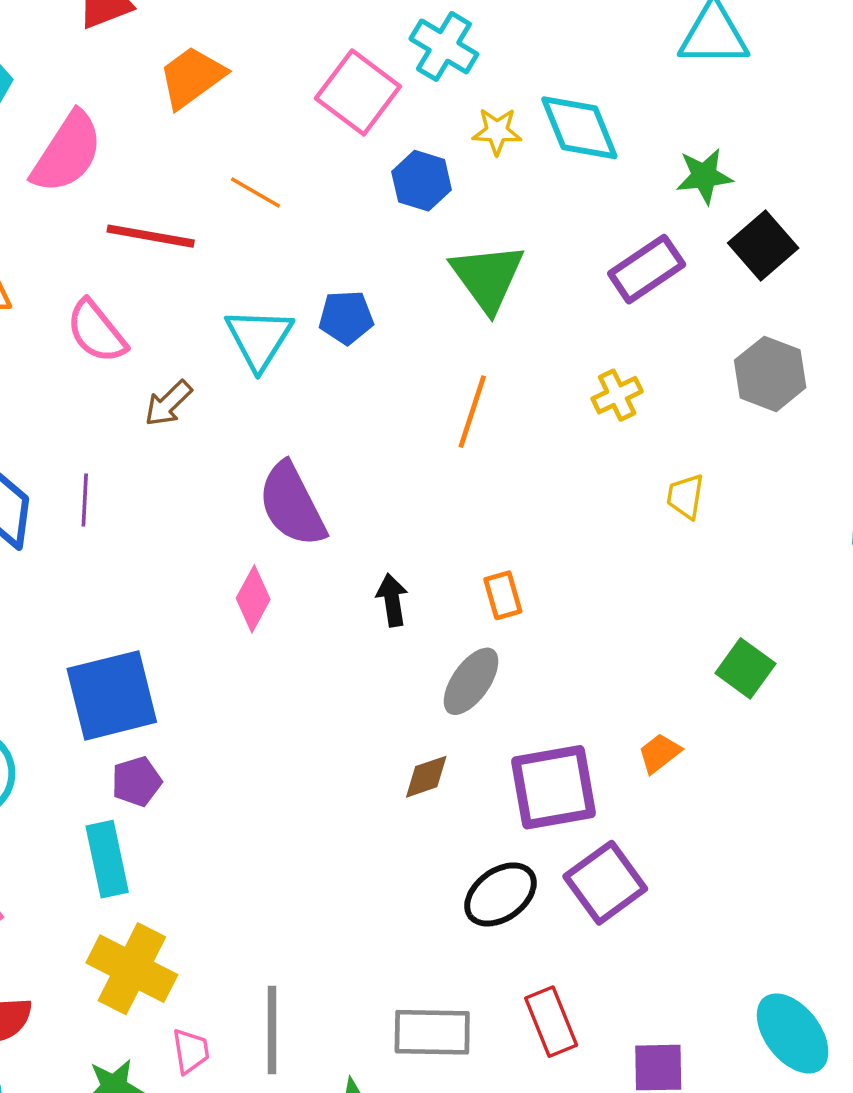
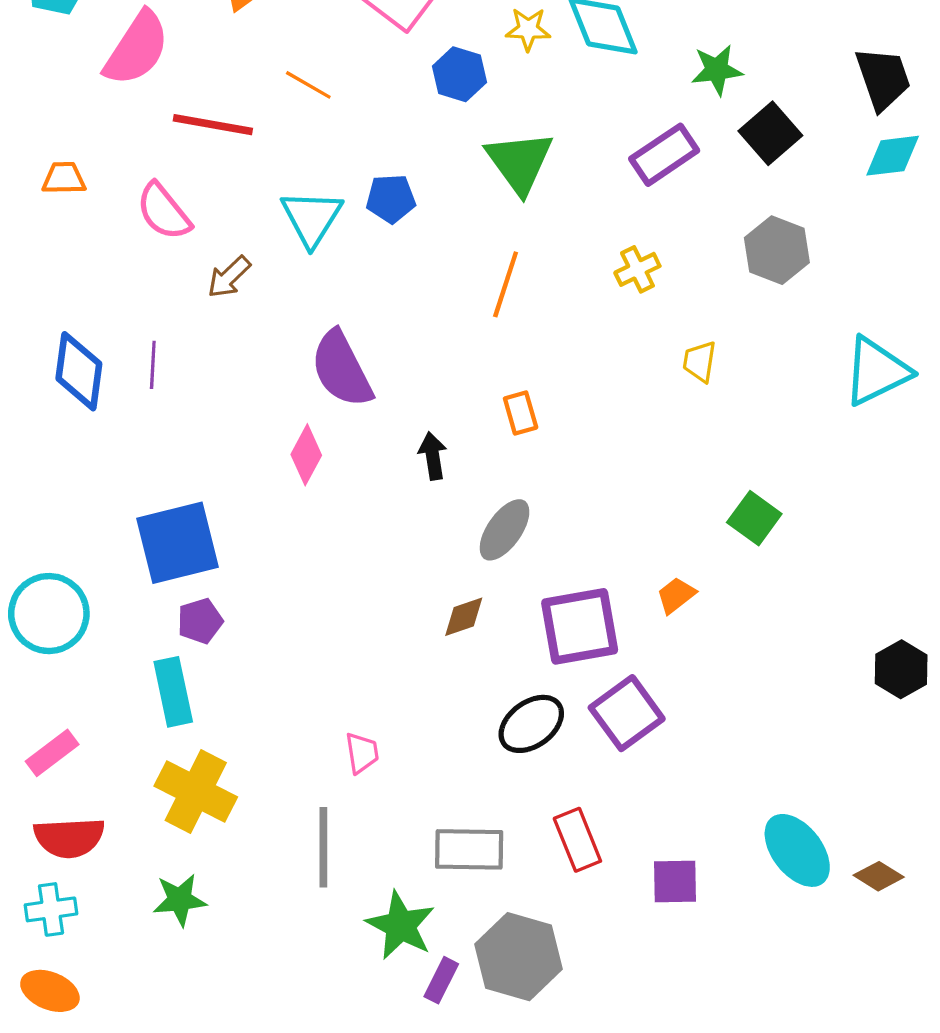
orange rectangle: (503, 595) -> (521, 413), moved
pink trapezoid: (191, 1051) -> (362, 753), moved

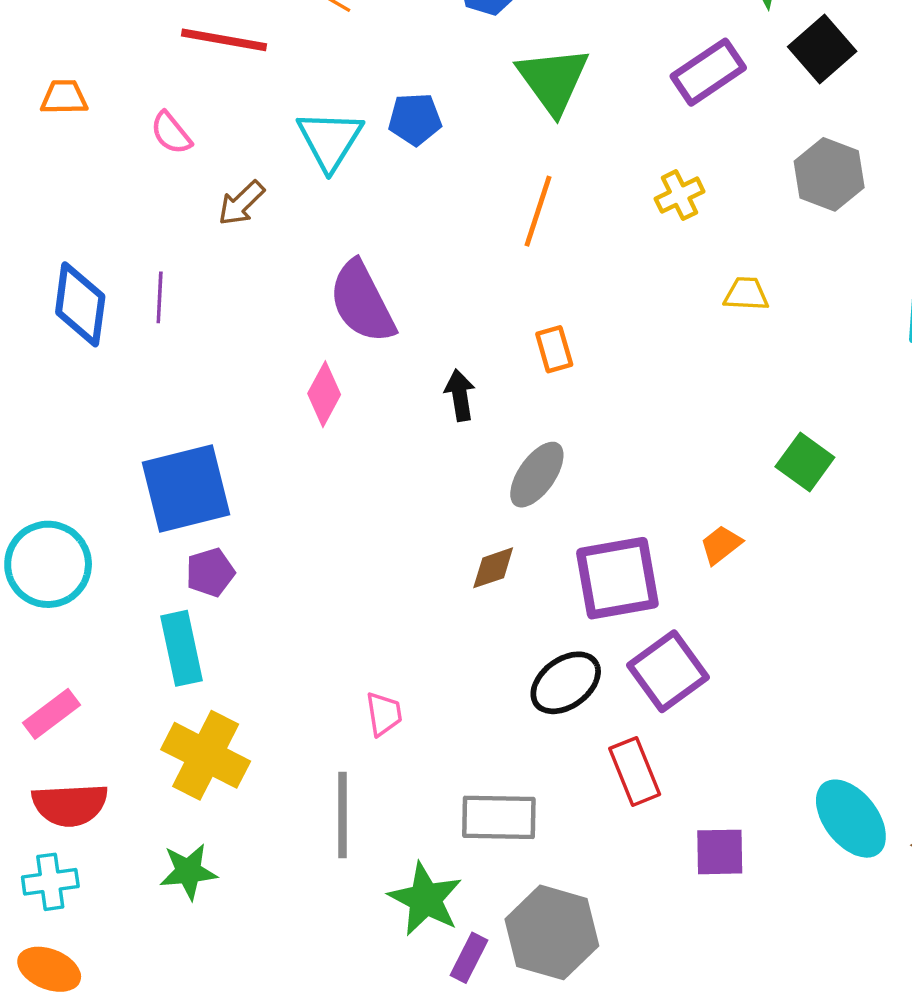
pink semicircle: (164, 211) -> (171, 133), size x0.7
yellow trapezoid: (700, 362) -> (746, 294), turned 84
red rectangle: (577, 840) -> (635, 771), moved

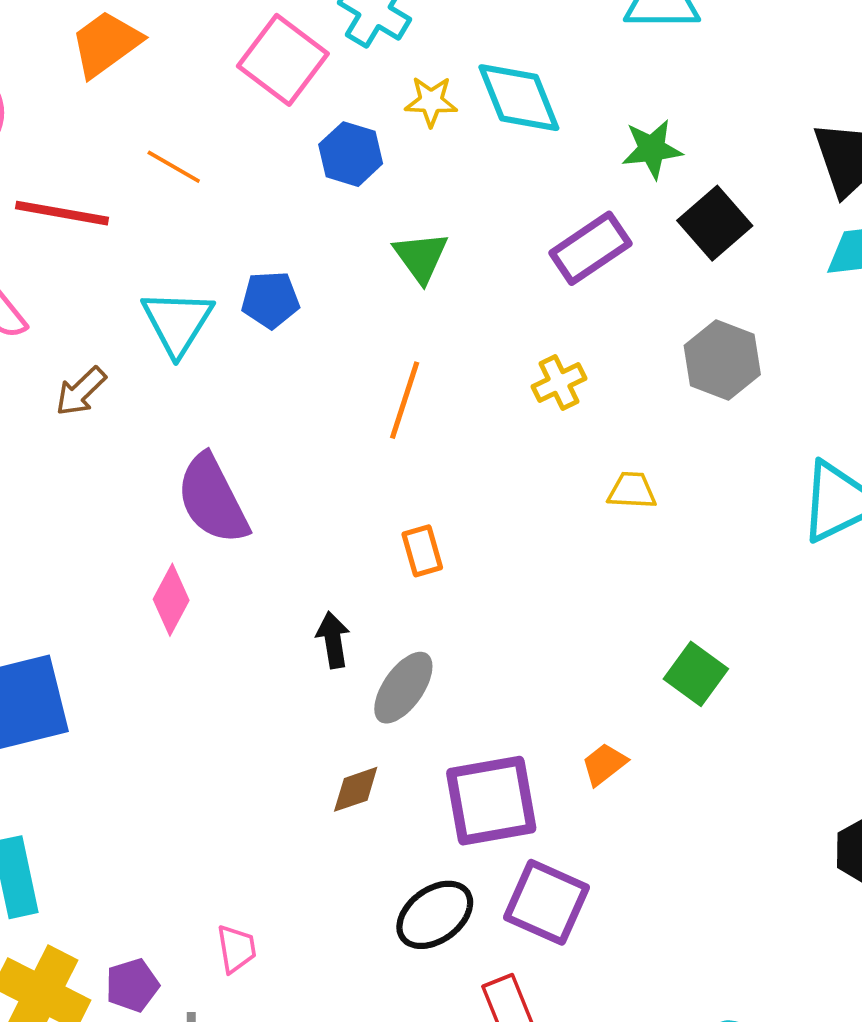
green triangle: (553, 80) -> (421, 257), size x0.7
black arrow: (460, 395) -> (333, 640), moved
purple pentagon: (210, 572) -> (132, 985), moved
purple square: (668, 671) -> (546, 902), turned -30

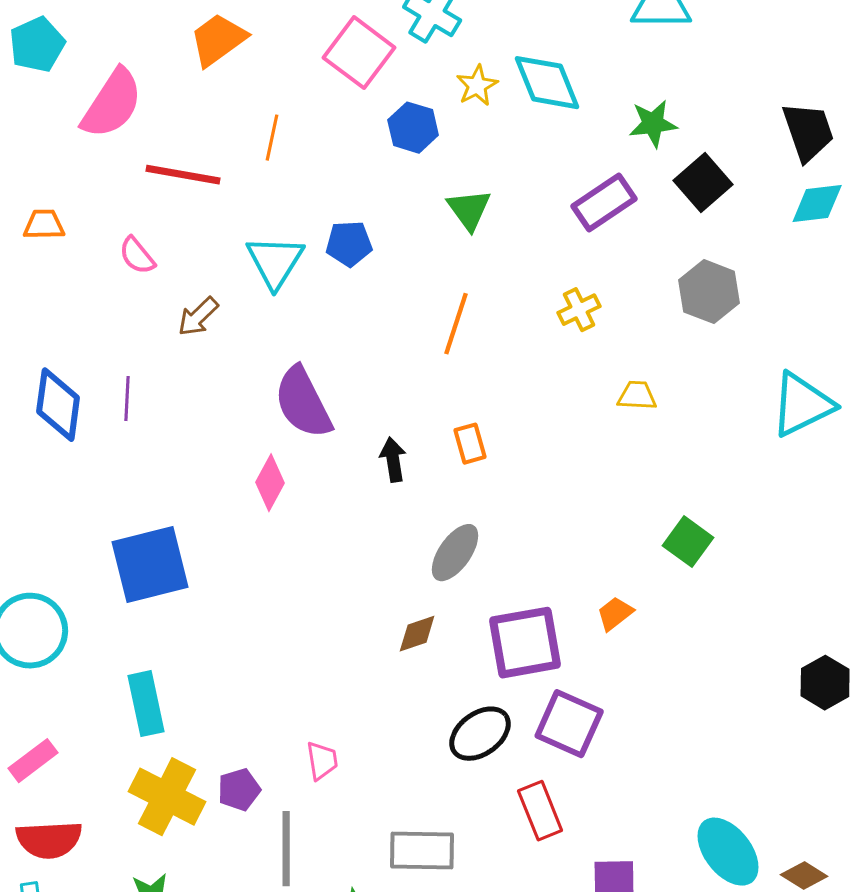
yellow star: (431, 101) -> (477, 86), turned -30
orange line: (174, 167) -> (272, 138), turned 72
black arrow: (333, 640) -> (393, 460), moved

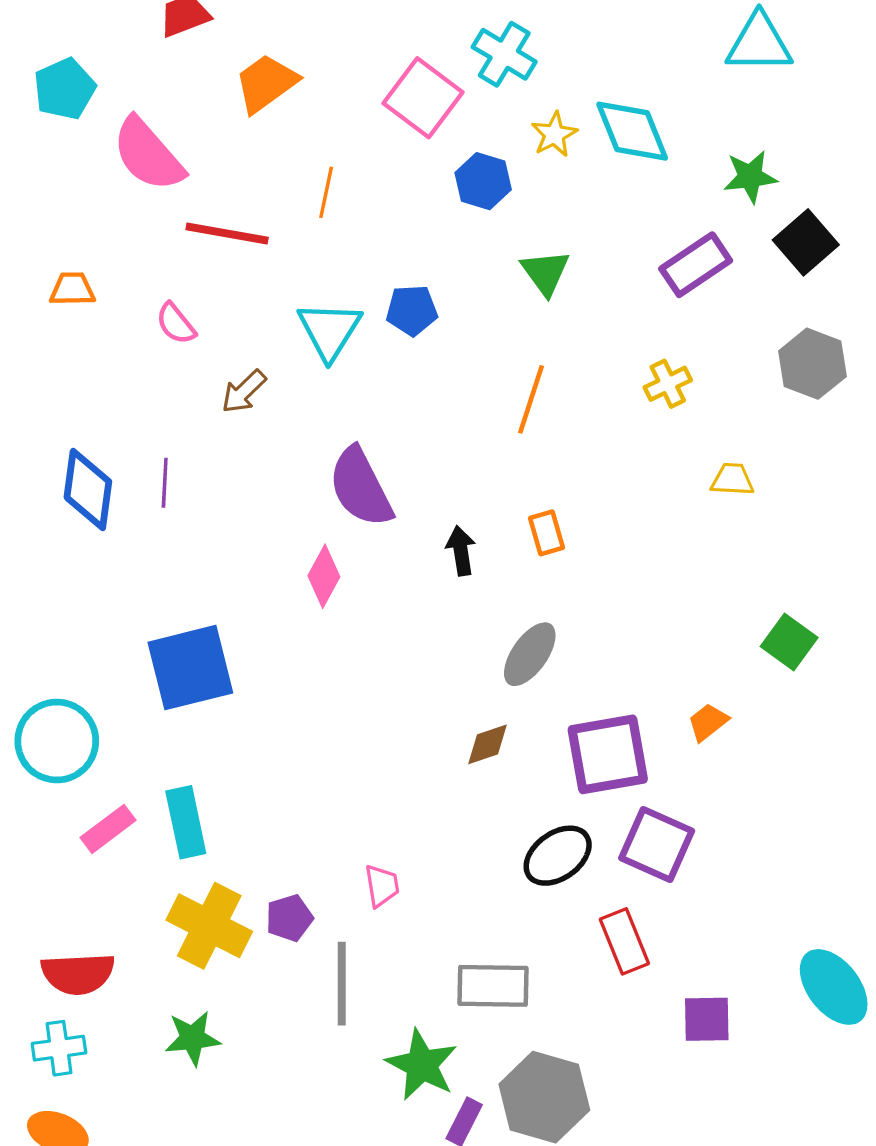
pink semicircle: (112, 104) -> (148, 154), turned 106
pink rectangle: (33, 761) -> (108, 829), moved

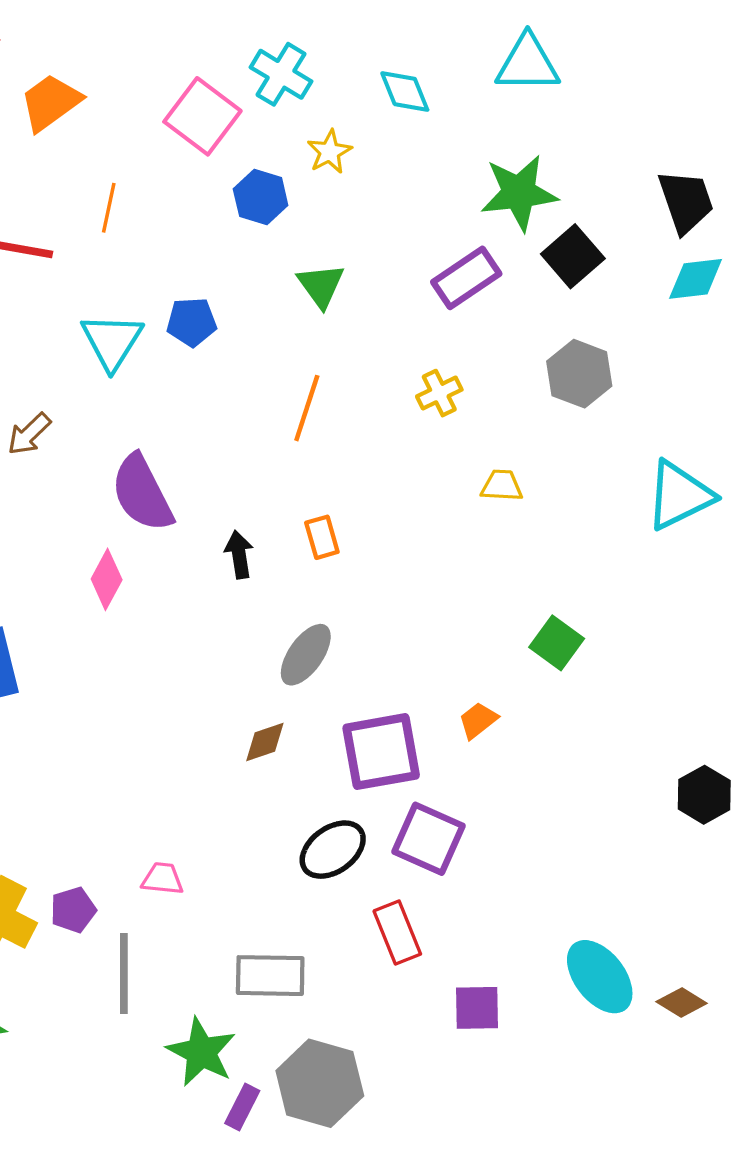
cyan diamond: (632, 131) -> (405, 92), moved, size x0.7
green star: (750, 177) -> (519, 193), size x1.5
brown arrow: (244, 392) -> (29, 434), moved
pink trapezoid: (382, 886) -> (163, 879), turned -75

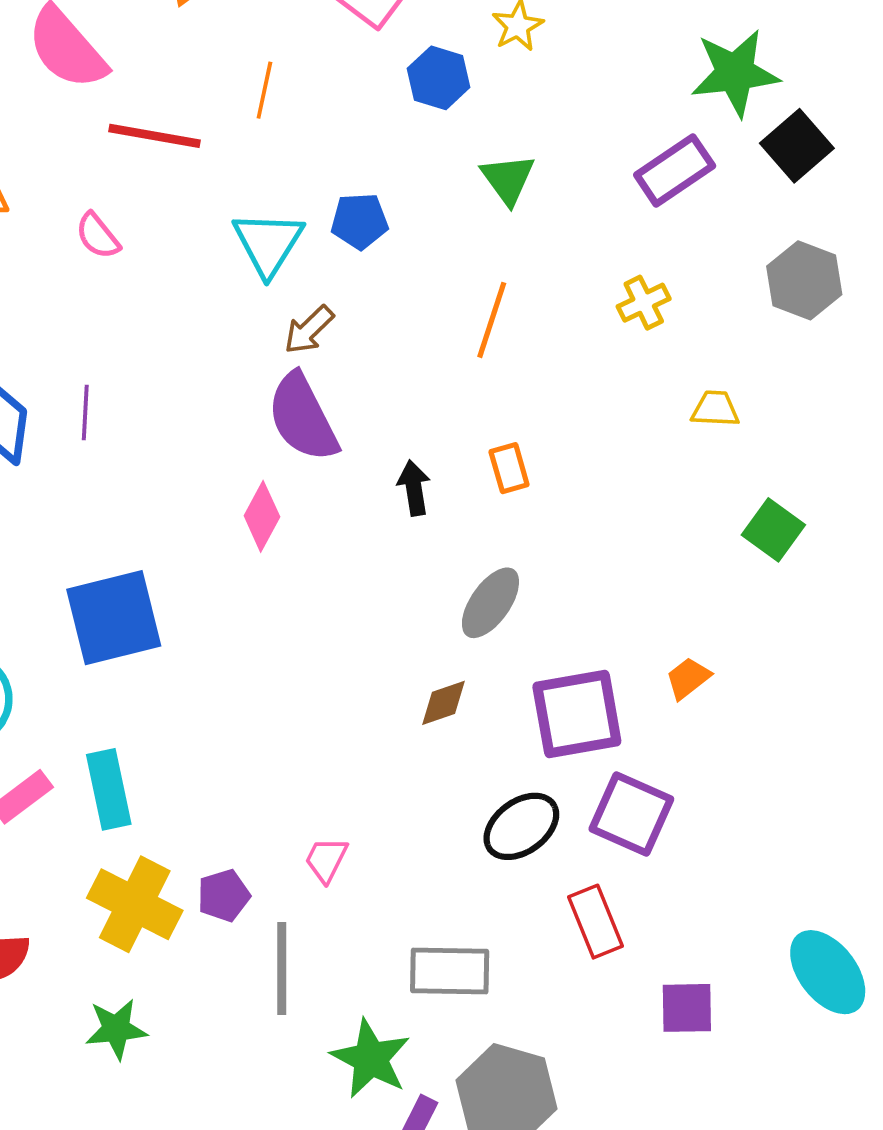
brown arrow: (29, 434) -> (309, 330), moved
green square: (557, 643) -> (773, 530), moved
pink trapezoid: (163, 879) -> (326, 860), turned -69

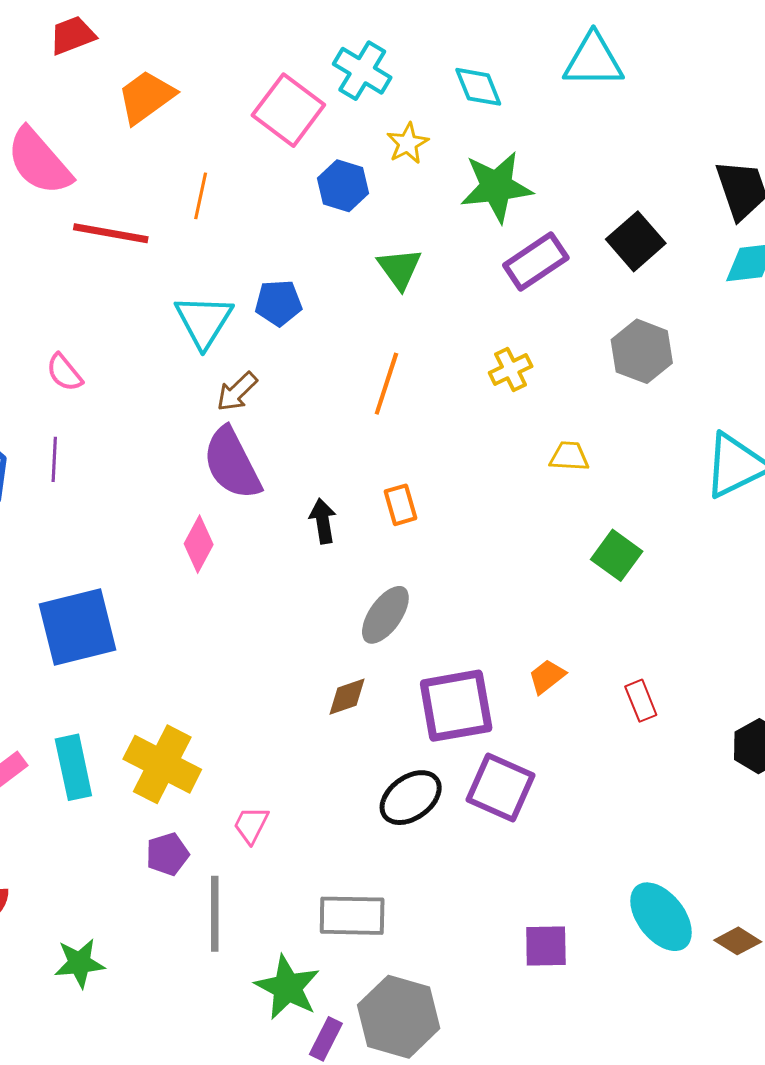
green star: (735, 73) -> (496, 187), moved
pink semicircle: (98, 236) -> (64, 373), moved
yellow cross: (135, 904) -> (162, 764), moved
red rectangle: (595, 922) -> (641, 701), moved, size x0.7

